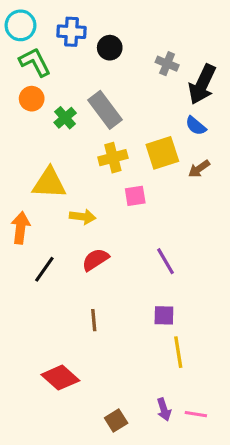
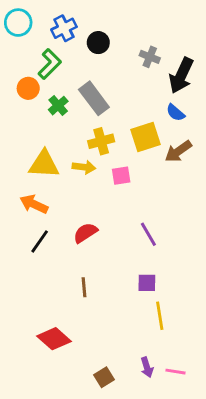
blue cross: (71, 32) -> (64, 28), turned -30
green L-shape: (35, 62) -> (50, 64), moved, turned 72
brown arrow: (199, 169) -> (178, 151), size x1.4
yellow arrow: (83, 217) -> (84, 167), moved
orange arrow: (20, 228) -> (34, 204), moved, turned -72

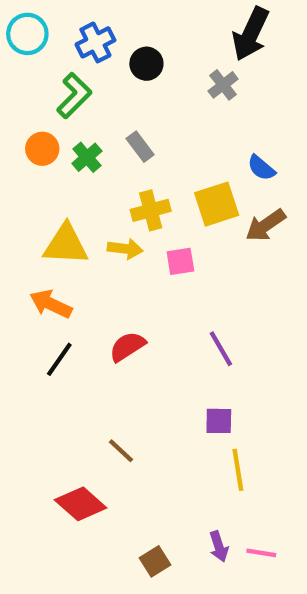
gray cross: (150, 57) -> (223, 85), turned 30
black arrow: (181, 75) -> (251, 34), moved
orange circle: (28, 88) -> (42, 149), moved
gray rectangle: (94, 98) -> (140, 147), size x0.6
brown line: (84, 287) -> (121, 451), moved, turned -42

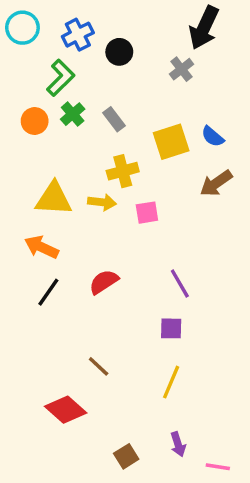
green cross: (87, 157) -> (73, 114), moved
yellow square: (217, 204) -> (171, 142), moved
purple square: (219, 421) -> (171, 328), moved
yellow line: (238, 470) -> (171, 382), moved, turned 32
pink line: (261, 553) -> (218, 467), moved

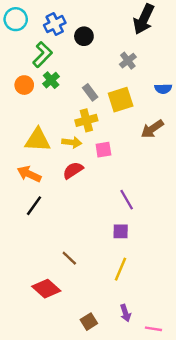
gray cross: (182, 69) -> (128, 61), moved
gray rectangle: (114, 119) -> (90, 92), moved
blue semicircle: (213, 137) -> (163, 89), moved, turned -42
red semicircle: (104, 282) -> (73, 170), moved

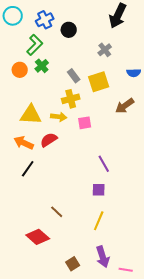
red semicircle: (73, 170) -> (49, 140), moved
purple arrow: (125, 313) -> (103, 257), size x1.5

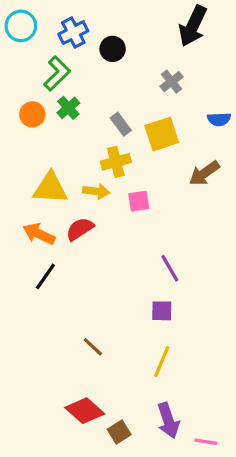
red diamond: (38, 237) -> (85, 411), moved

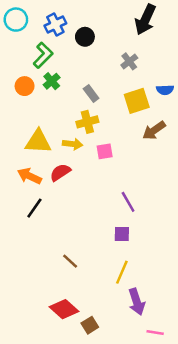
yellow square: (162, 134) -> (137, 101), moved
purple arrow: (168, 421) -> (137, 302), moved

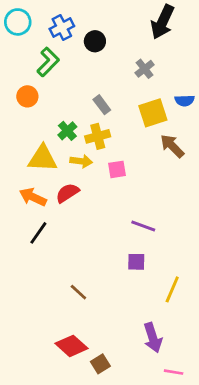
green cross: (52, 81) -> (67, 131), moved
brown arrow: (154, 130) -> (172, 146), turned 80
purple line: (128, 202) -> (143, 226), turned -40
yellow line: (122, 272) -> (172, 289), moved

